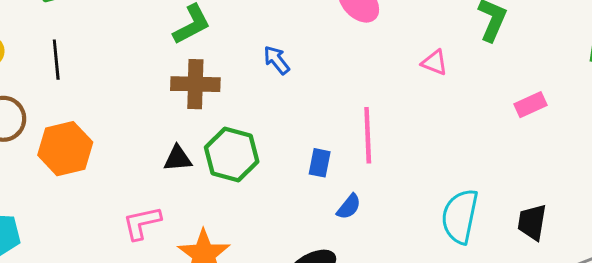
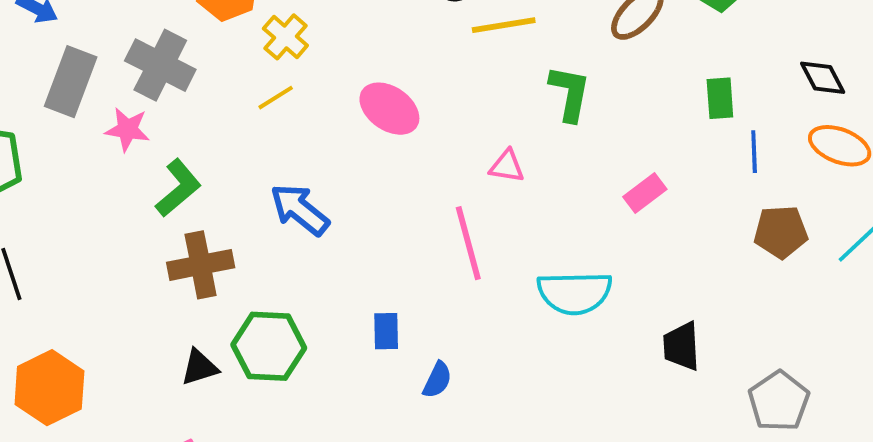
blue arrow: (277, 60) -> (300, 210), size x1.5
pink line: (368, 135) -> (468, 243), moved
cyan semicircle: (460, 216) -> (575, 293), moved, turned -90

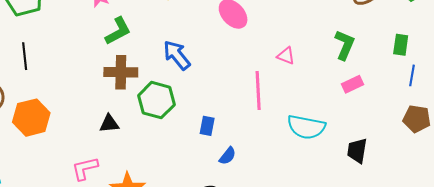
green L-shape: (570, 93) -> (345, 45), moved
green hexagon: (269, 346) -> (156, 100), moved
black trapezoid: (681, 346) -> (357, 151), moved

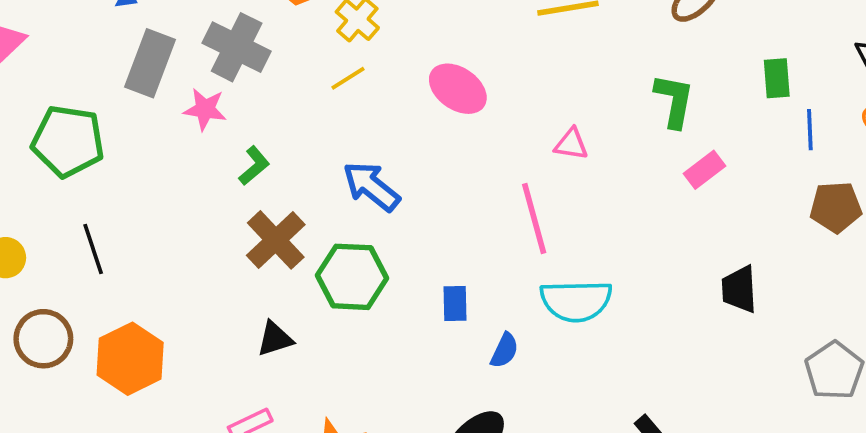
green L-shape: (118, 31) -> (254, 166), size x0.7
brown cross: (121, 72) -> (276, 240), turned -32
cyan semicircle: (306, 127) -> (576, 301), moved

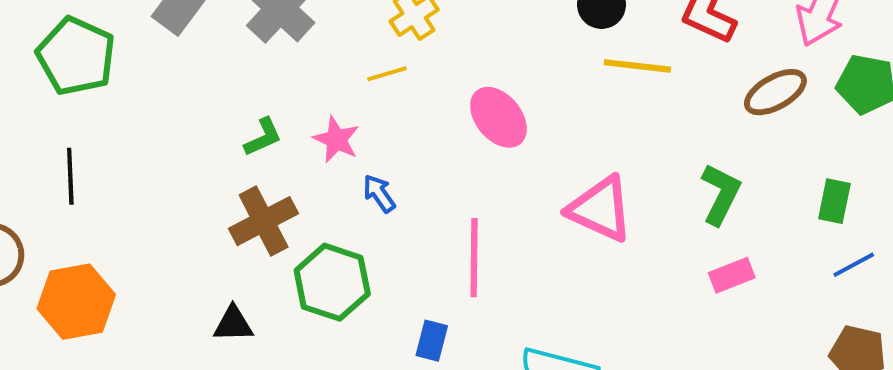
pink star: (205, 109) -> (336, 139), moved
blue line: (810, 130) -> (854, 265), turned 48
pink triangle: (571, 144) -> (600, 209), size x1.8
blue arrow: (371, 186) -> (379, 194), size x0.6
pink line: (534, 219) -> (474, 258), moved

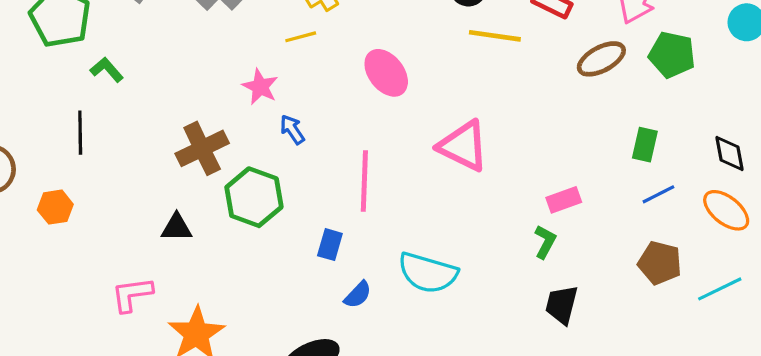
green L-shape: (263, 137) -> (107, 70), moved, turned -108
black line: (70, 176) -> (80, 133), moved
green L-shape: (721, 194) -> (545, 242), moved, size x0.7
orange hexagon: (76, 302) -> (55, 207), size x0.6

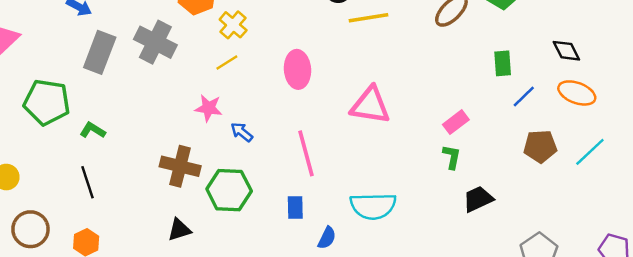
pink ellipse: (386, 73) -> (297, 69), turned 51
brown cross: (202, 148) -> (180, 166), turned -33
black trapezoid: (562, 305) -> (478, 199), turned 68

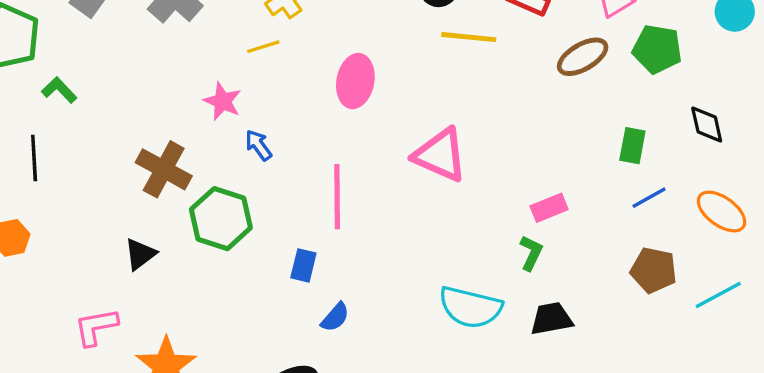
black diamond: (566, 51) -> (707, 124), moved
cyan semicircle: (373, 206) -> (470, 307), moved
black triangle: (179, 230) -> (140, 254), turned -35

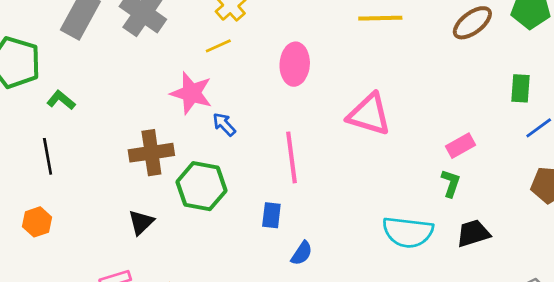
pink star: (223, 101) -> (191, 93), size x1.4
brown cross: (164, 169) -> (151, 153), turned -30

